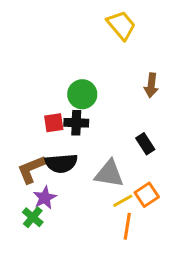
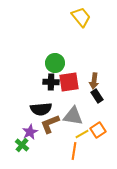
brown arrow: (151, 85) -> (94, 81), moved
red square: (54, 123) -> (69, 82), moved, size x1.5
brown L-shape: (31, 169) -> (50, 124), moved
orange line: (127, 226) -> (74, 151), moved

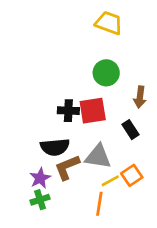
yellow trapezoid: (81, 17) -> (109, 23), turned -30
green circle: (55, 63) -> (106, 73), moved
brown arrow: (94, 81) -> (140, 97), moved
green cross: (22, 145) -> (40, 200), moved, turned 32

